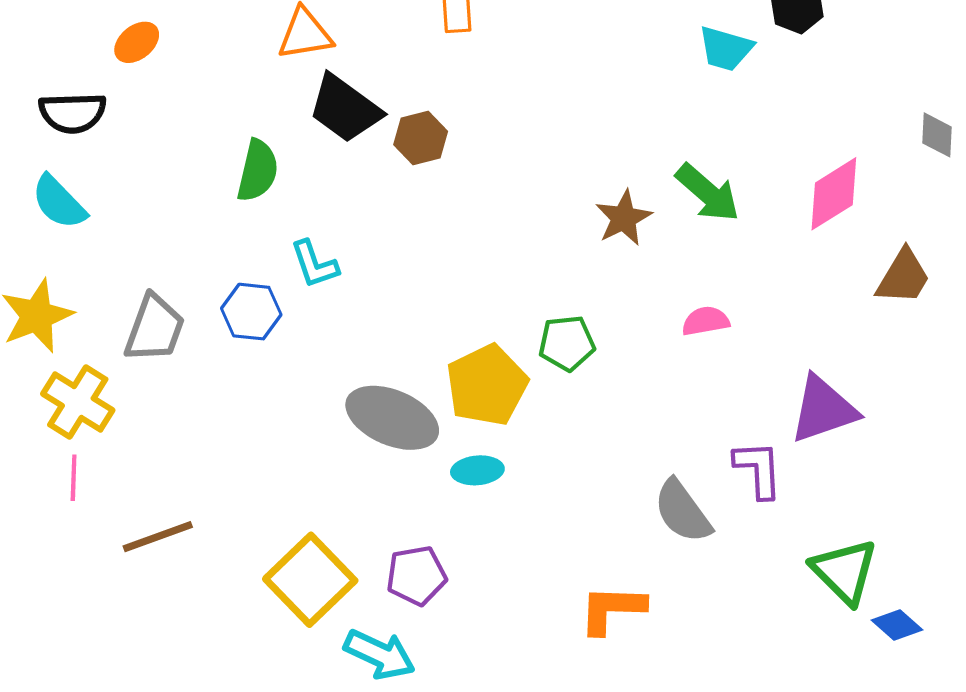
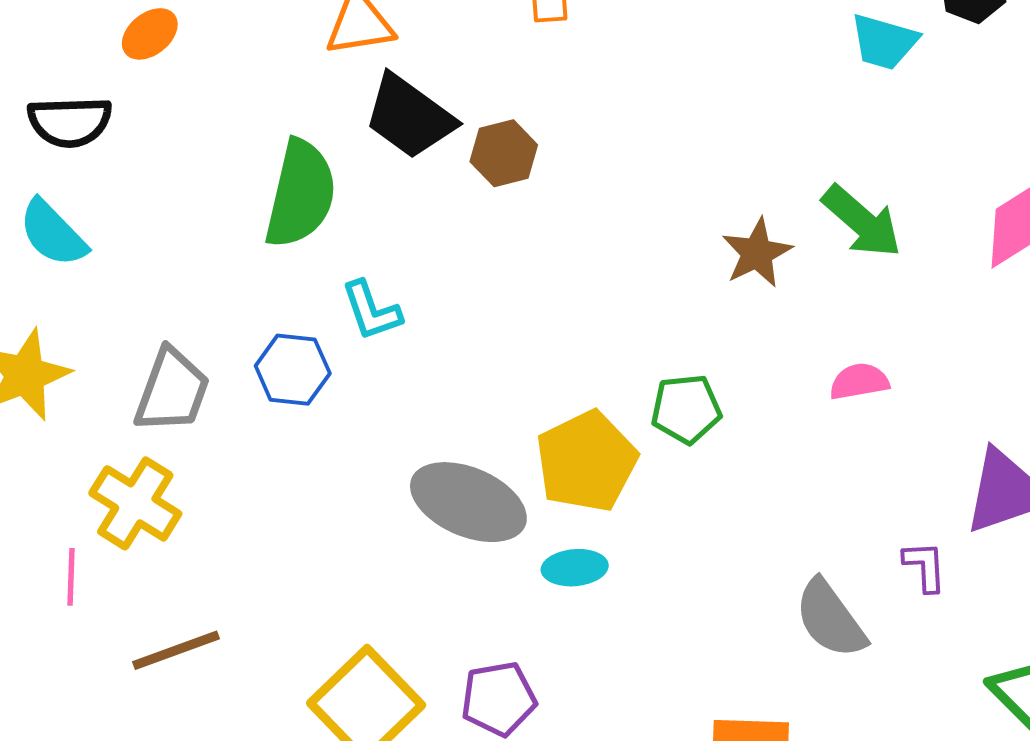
green semicircle: (258, 171) -> (301, 194), size x1.4
yellow cross: (78, 402) -> (135, 503), moved
purple L-shape: (758, 469) -> (925, 566), size x0.7

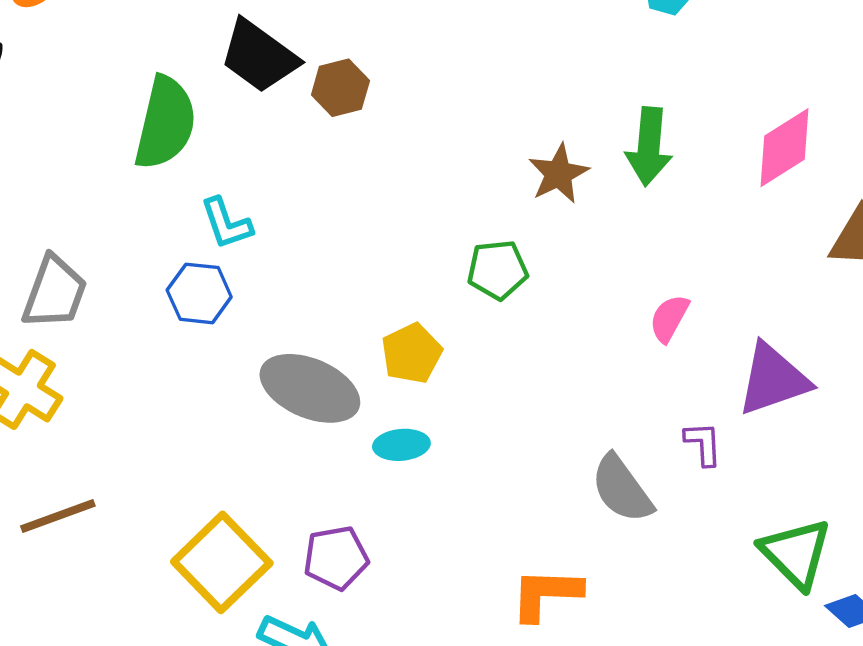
green arrow: (862, 221) -> (649, 147), turned 54
blue hexagon: (293, 370) -> (199, 293), moved
pink semicircle: (859, 381) -> (669, 318), moved, turned -51
green pentagon: (686, 409) -> (497, 270), moved
yellow pentagon: (586, 461) -> (412, 353), size x0.7

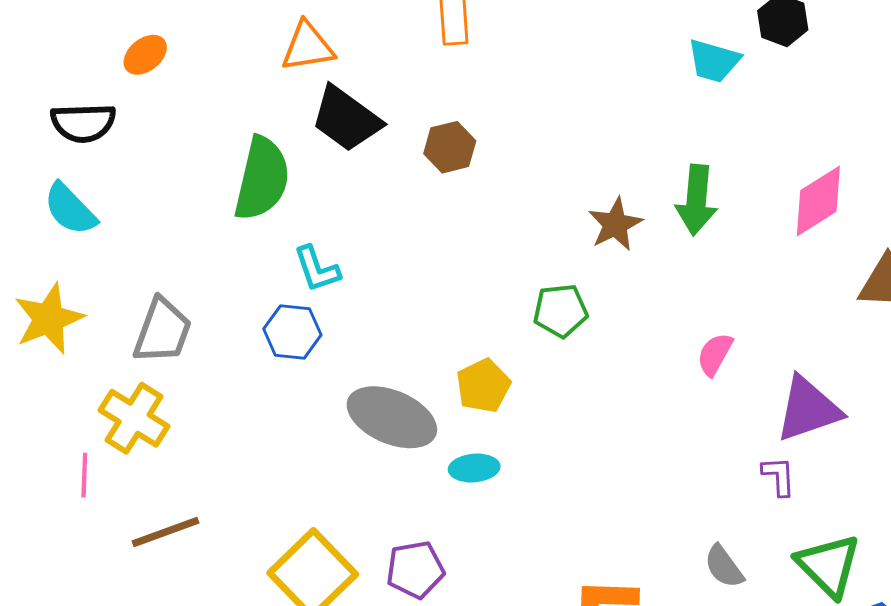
brown hexagon: (340, 88) -> (450, 147), moved
purple L-shape: (703, 444) -> (779, 476), moved
gray semicircle: (622, 489) -> (724, 566), moved, size x0.7

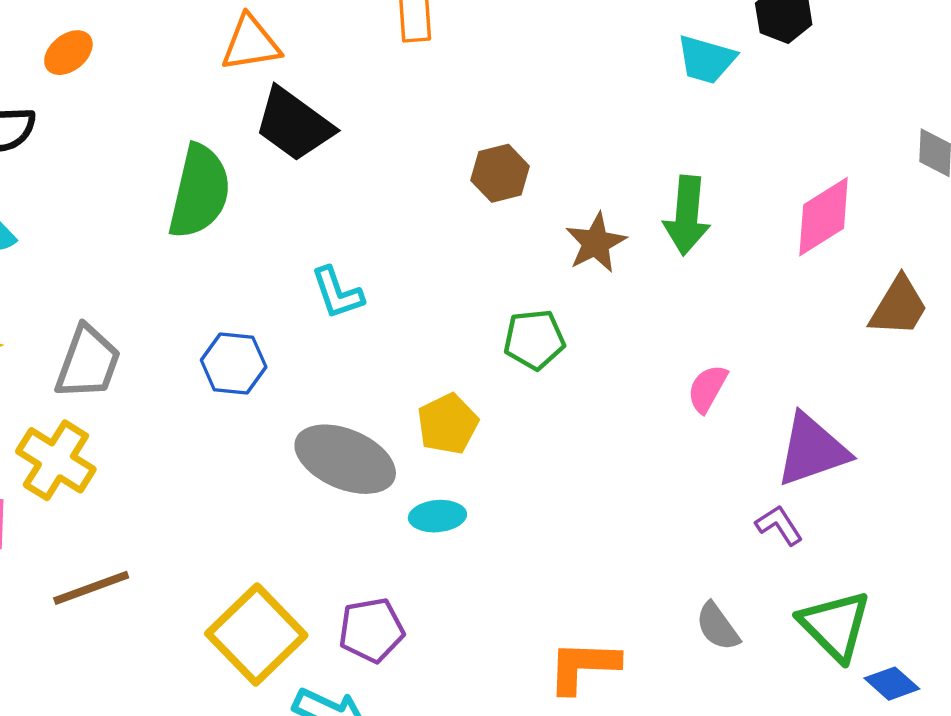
brown hexagon: (450, 147) -> (500, 173), moved
cyan L-shape: (317, 269) -> (337, 293), moved
purple L-shape: (779, 476) -> (779, 525), turned -30

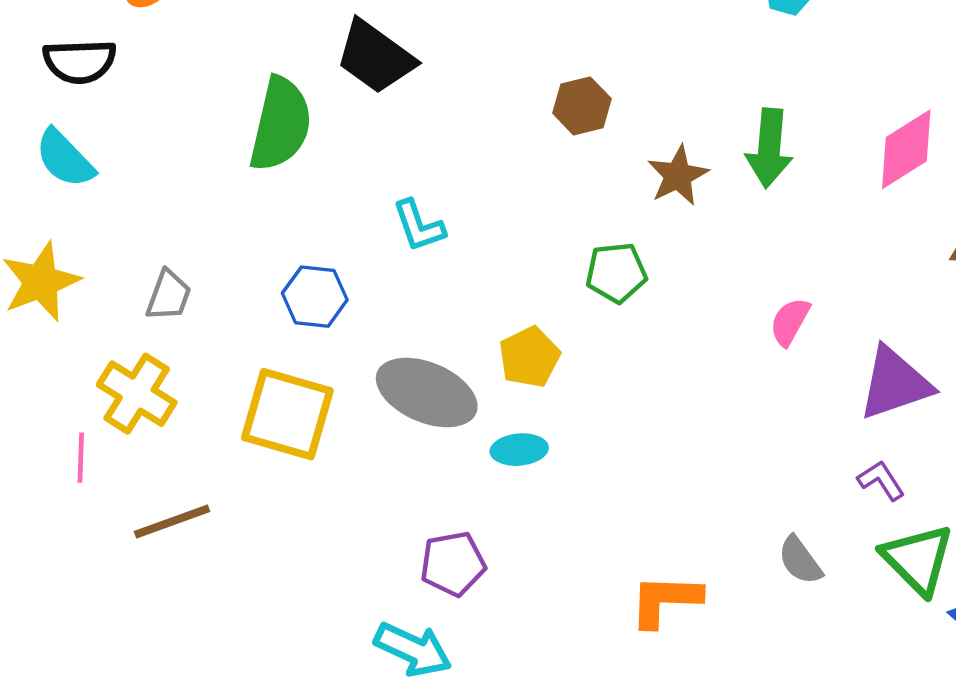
gray trapezoid: (88, 362) -> (169, 295), size x0.7
purple L-shape: (779, 525) -> (881, 480), moved
yellow square: (256, 635) -> (287, 414), moved, turned -30

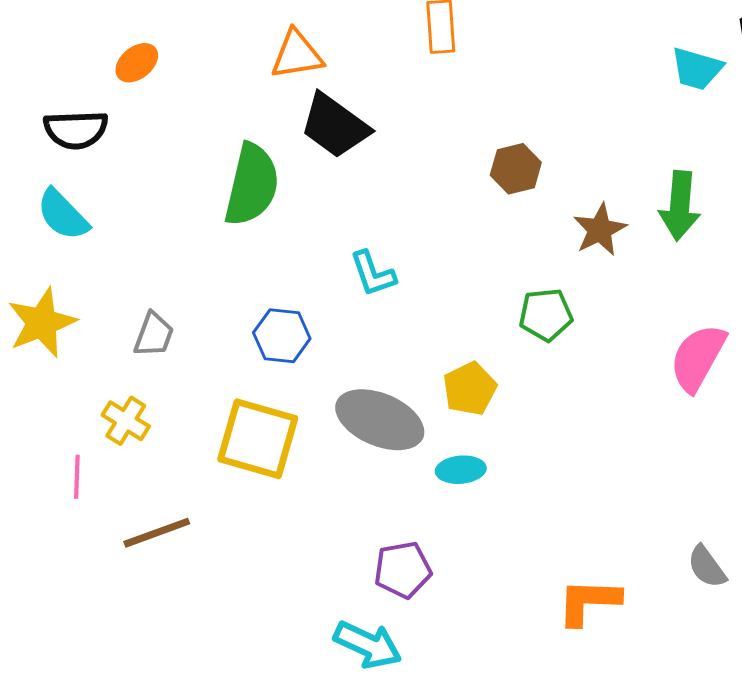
pink semicircle: (790, 322) -> (698, 358), size x1.6
yellow cross: (137, 394) -> (126, 421), size x0.7

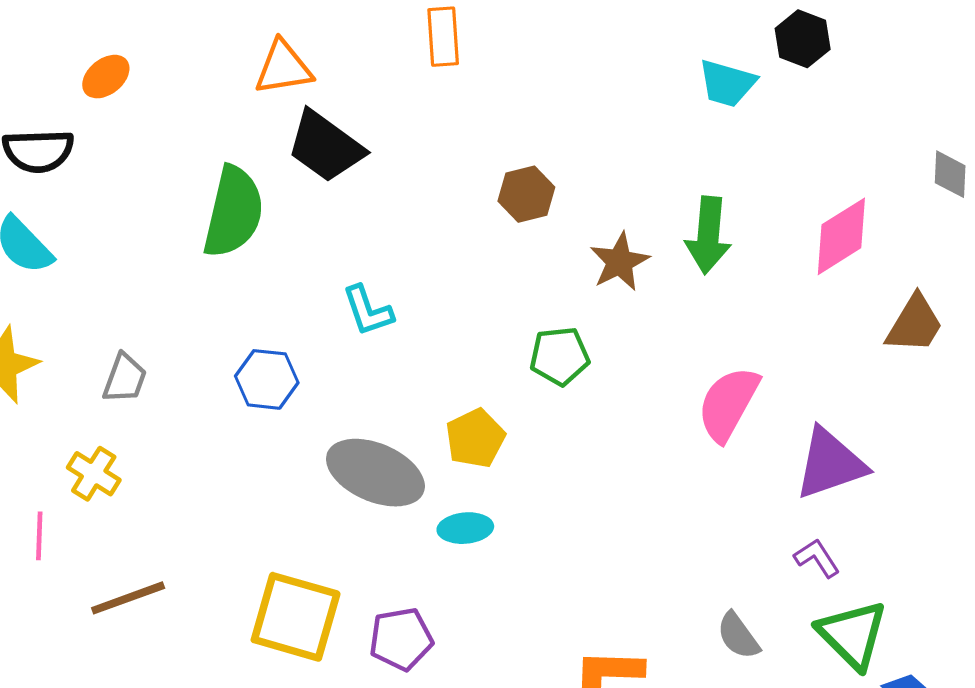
yellow square: (258, 439) -> (296, 617), moved

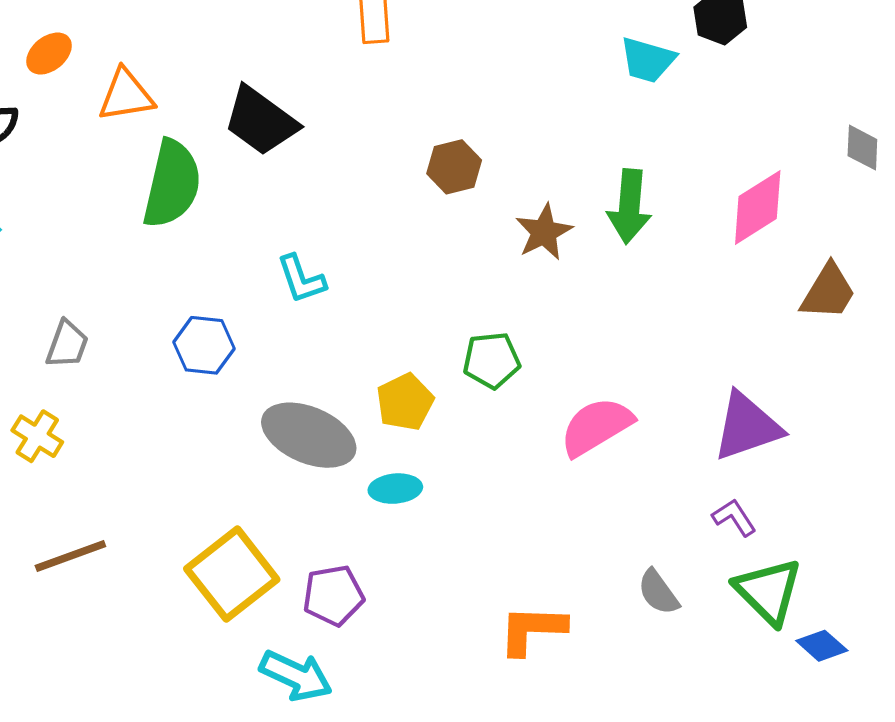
orange triangle: (283, 68) -> (126, 95), moved
green pentagon: (560, 356) -> (492, 360), moved
pink semicircle: (728, 404) -> (596, 427), moved, turned 30
yellow square: (296, 617) -> (232, 574), turned 36

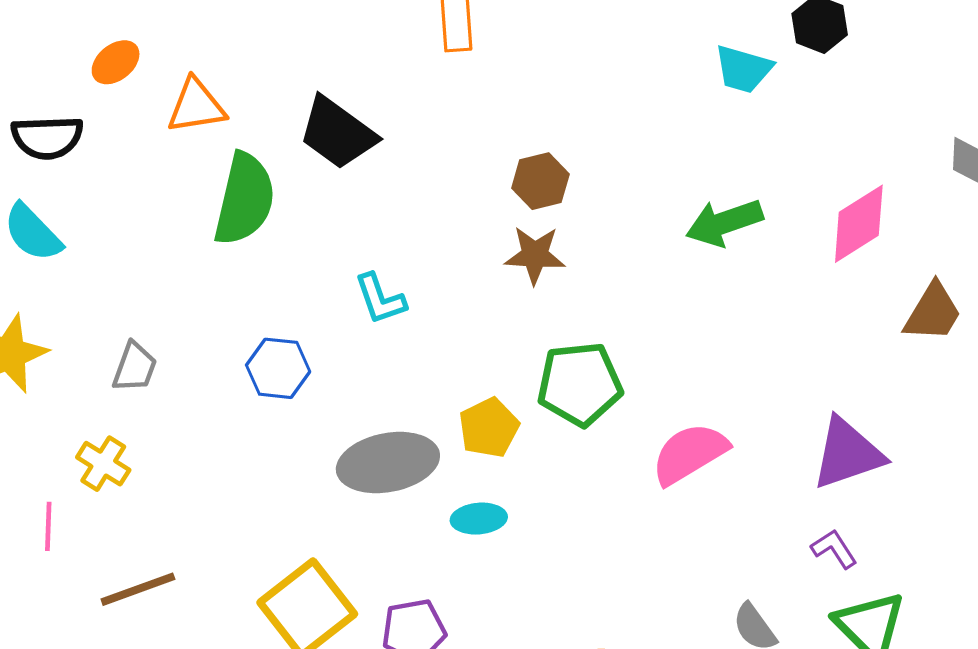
green arrow: (629, 206) -> (724, 223), turned 66
brown star: (544, 232) -> (535, 255), moved, turned 30
green pentagon: (492, 360) -> (580, 384), size x1.4
gray ellipse: (309, 435) -> (388, 463), turned -34

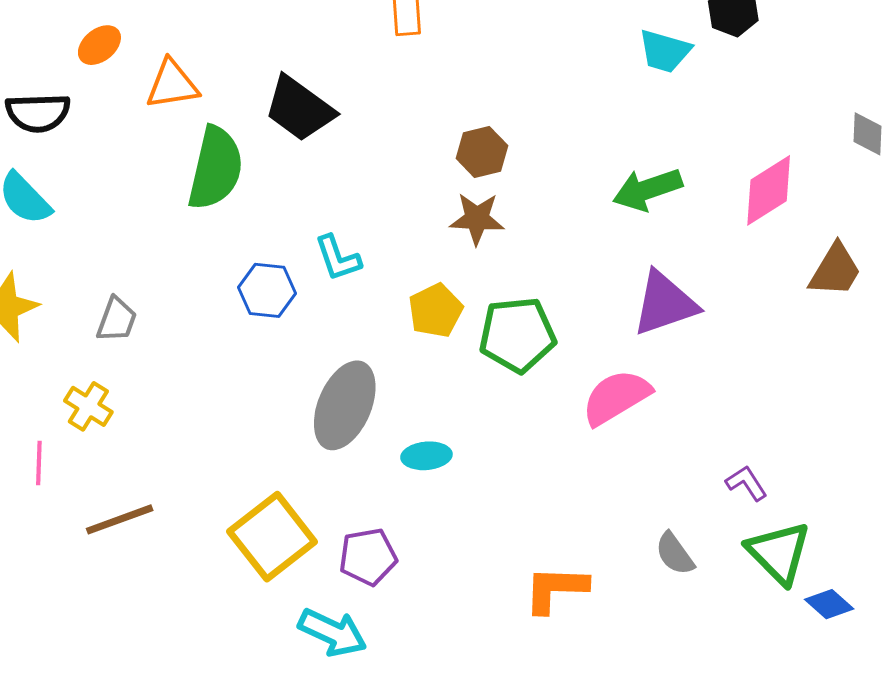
blue hexagon: (278, 368) -> (267, 290), moved
yellow pentagon: (489, 428) -> (436, 311), moved
purple triangle: (848, 454) -> (665, 303), moved
gray ellipse: (388, 463) -> (345, 405), turned -56

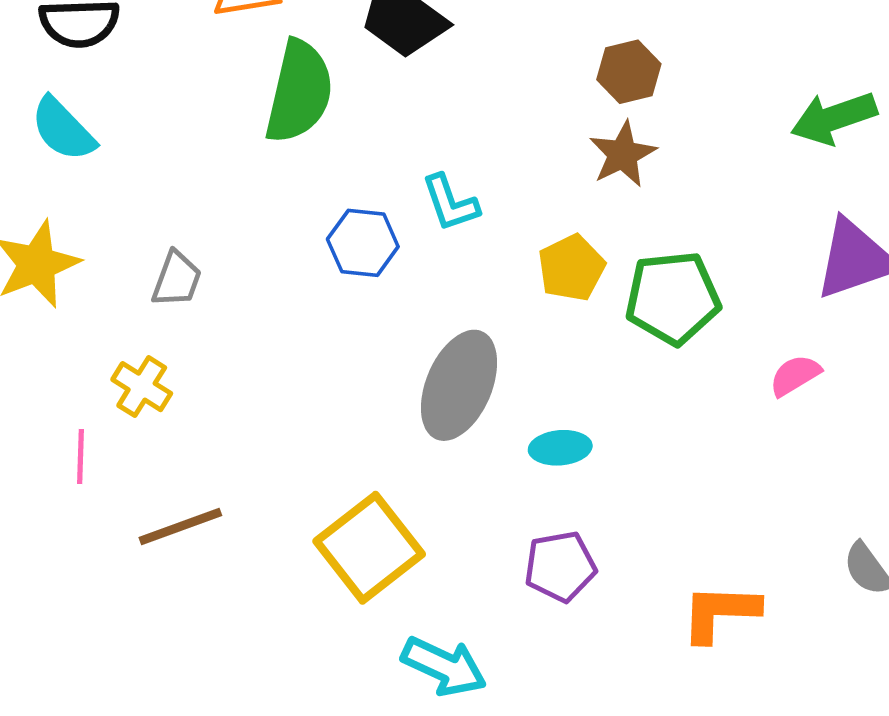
brown star: (477, 219) -> (623, 154), turned -30
pink semicircle: (616, 397) -> (795, 375), size x0.6
purple pentagon: (368, 557) -> (560, 566), moved

